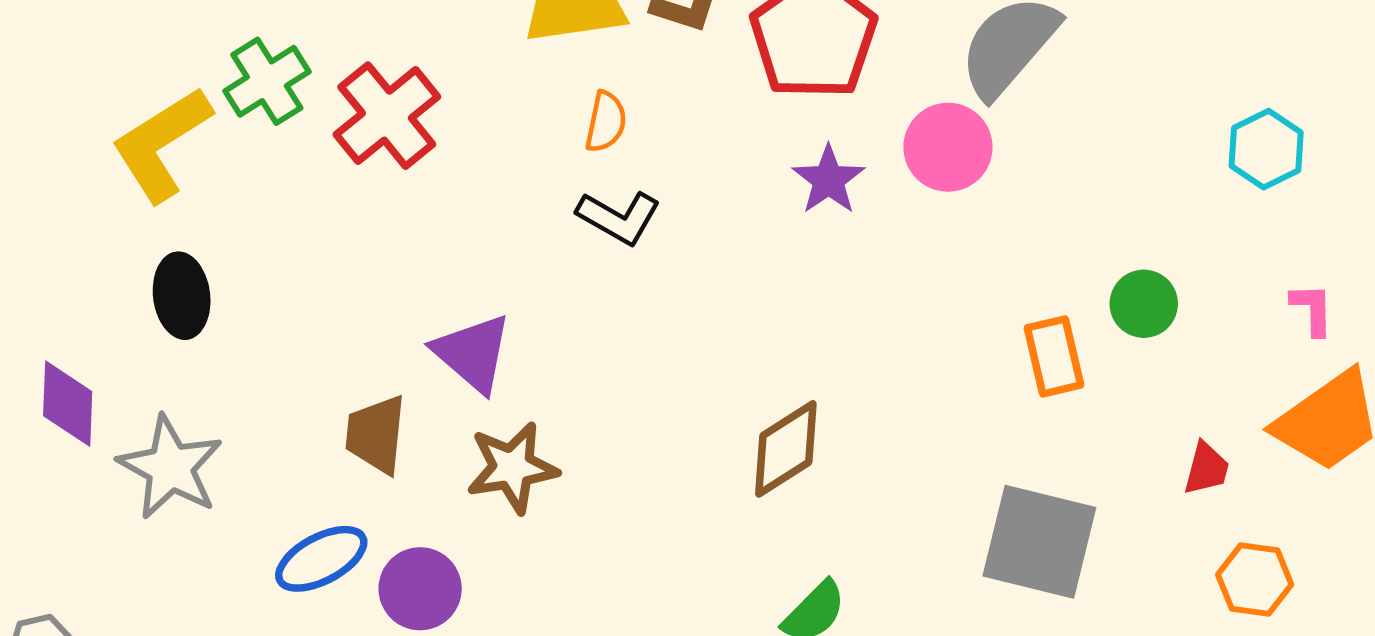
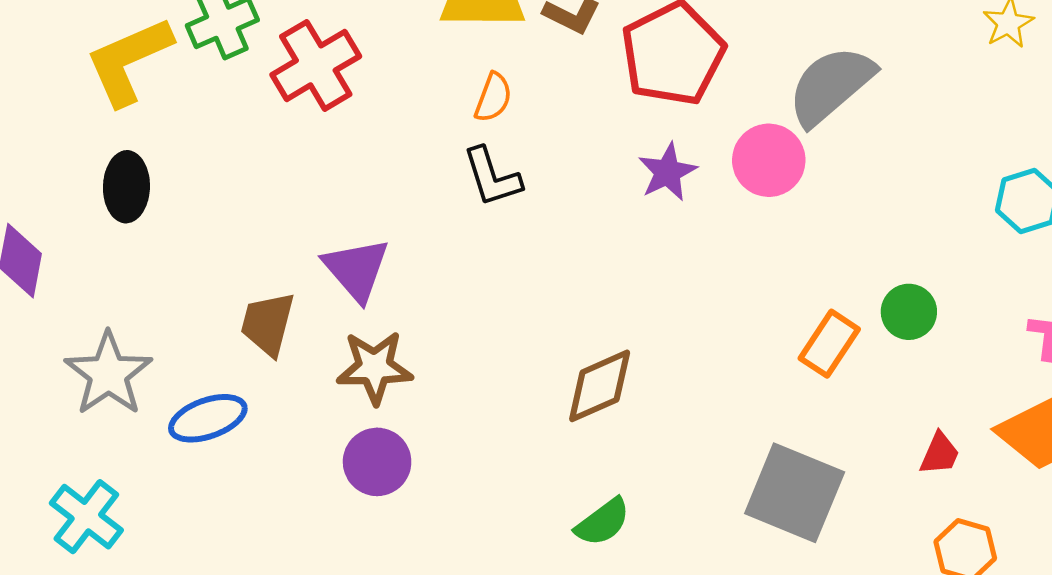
black L-shape: (619, 217) -> (492, 177), turned 34
orange rectangle: (1054, 356) -> (829, 344), turned 38
gray star: (170, 467) -> (108, 374), moved
purple circle: (420, 589) -> (377, 462), moved

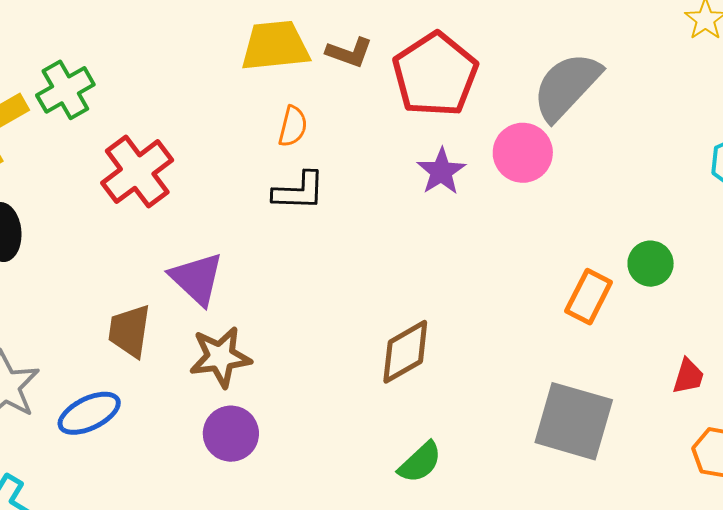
red cross: (316, 65) -> (137, 172), moved
black L-shape: (492, 177) -> (299, 191), turned -64

